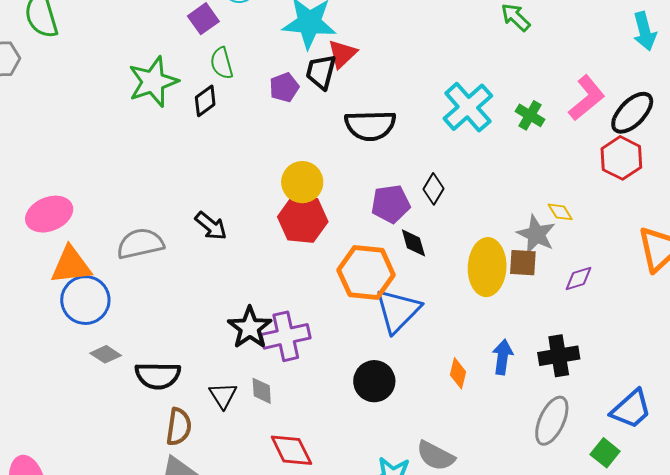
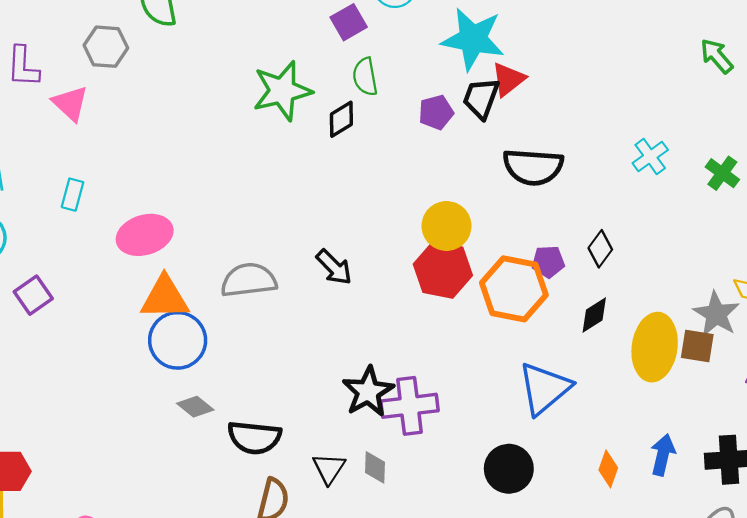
cyan cross: (468, 107) -> (650, 157), size x0.6
purple pentagon: (391, 204) -> (548, 262), size x0.7
black diamond: (413, 243) -> (594, 315), moved, turned 68
orange hexagon: (366, 272) -> (514, 289), moved

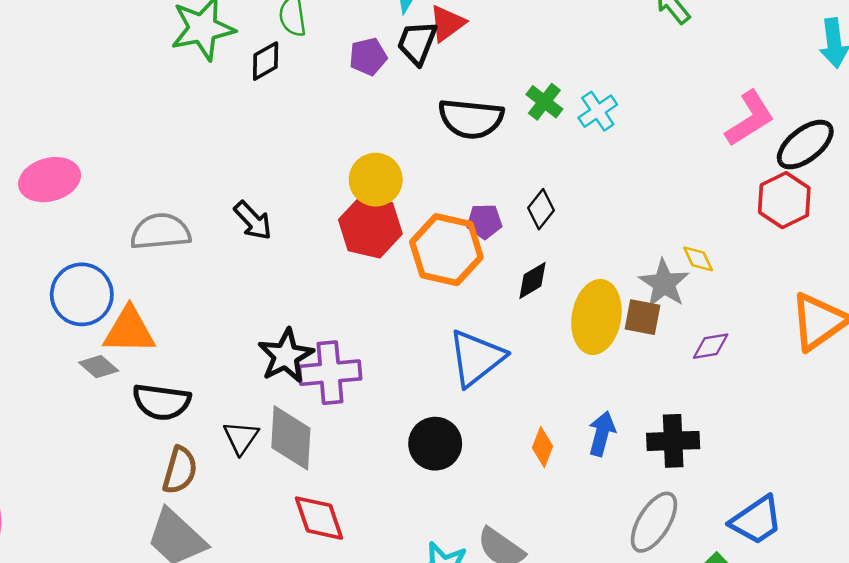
green cross: (722, 173) -> (544, 102), moved
orange triangle: (165, 298) -> (129, 330), moved
gray diamond: (375, 467) -> (291, 438), size x1.8

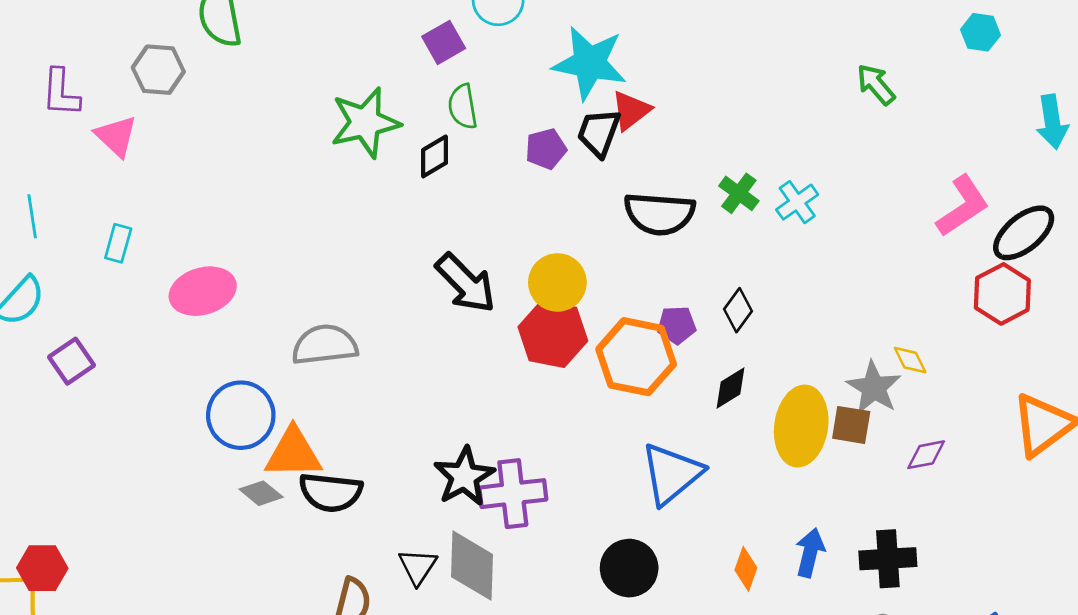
black arrow: (253, 221) -> (466, 283), moved, size x1.4
black semicircle: (162, 402) -> (331, 492), moved

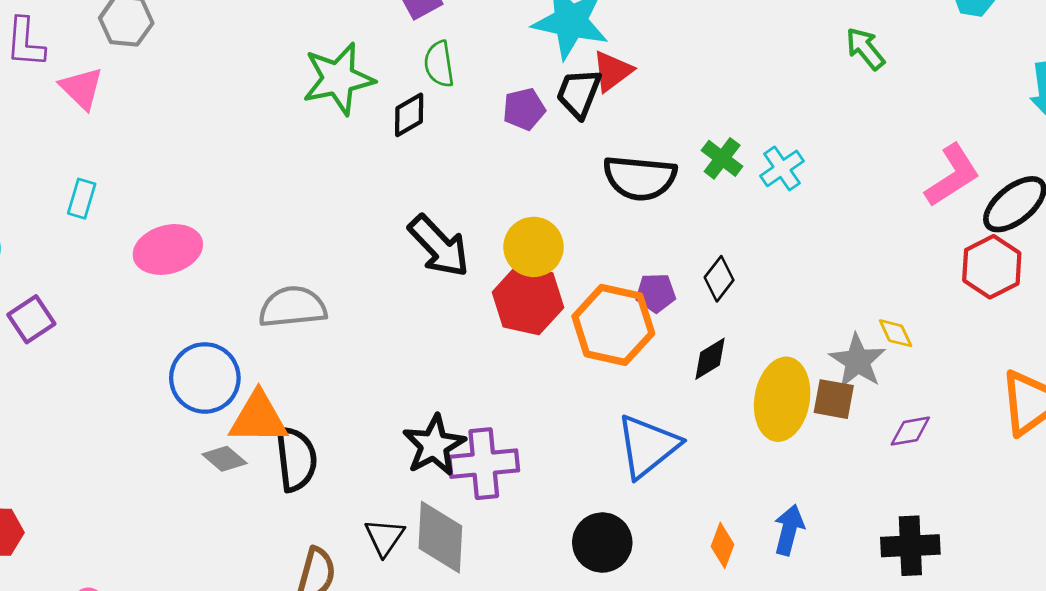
black semicircle: (331, 492) -> (296, 459), turned -104
black cross: (888, 559) -> (910, 546), moved

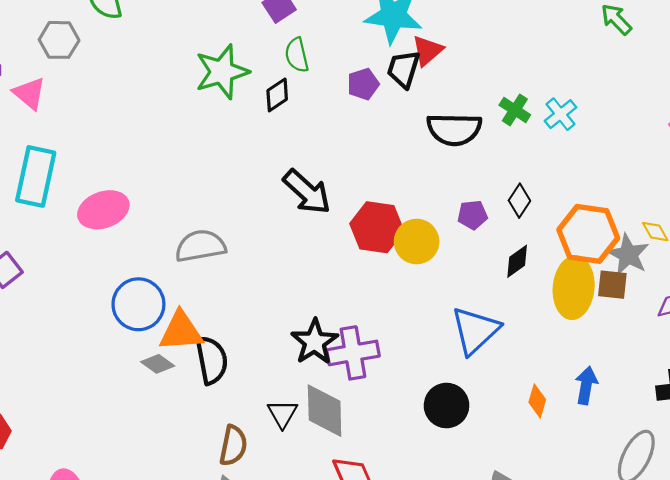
cyan rectangle: (82, 199) -> (36, 176), size x2.0
yellow circle: (534, 247) -> (417, 242), moved
orange hexagon: (613, 325) -> (588, 234), moved

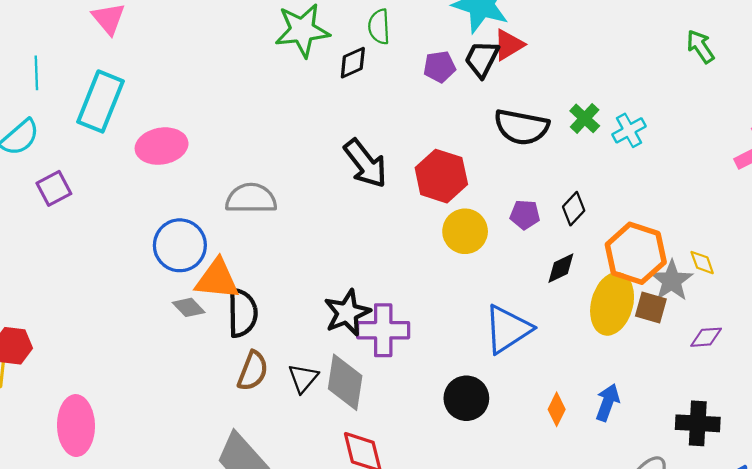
red hexagon: (377, 227) -> (441, 176), moved
brown semicircle: (233, 446) -> (253, 371), moved

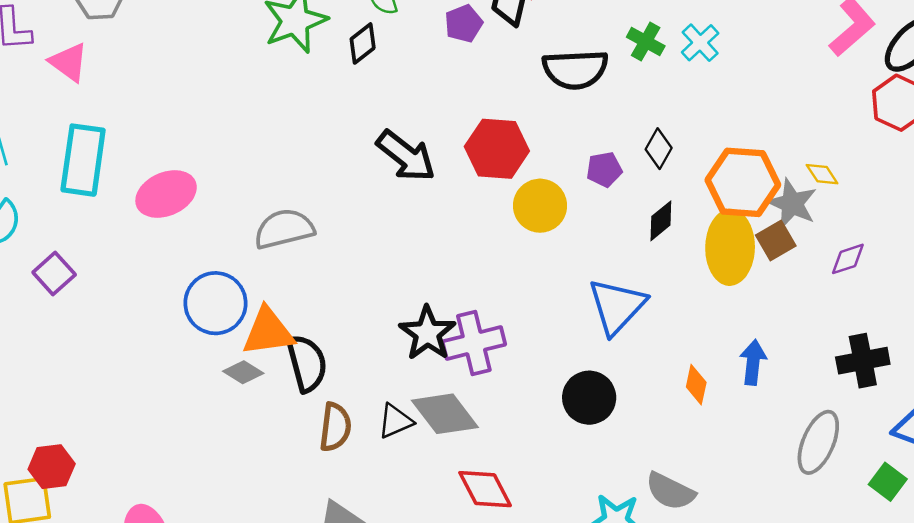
brown square: (651, 308) -> (776, 241), turned -32
black triangle: (303, 378) -> (395, 421), turned 40
gray diamond: (345, 382) -> (445, 414), turned -32

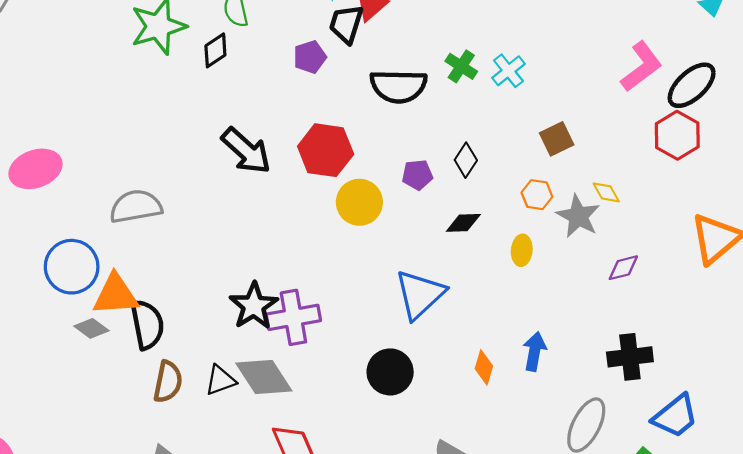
purple pentagon: (464, 23) -> (310, 57), moved
orange hexagon: (743, 182) -> (537, 195), size x0.5
black diamond: (661, 221) -> (463, 223), turned 33
brown square: (776, 241) -> (557, 139), moved
yellow ellipse: (730, 247) -> (522, 250), size x0.5

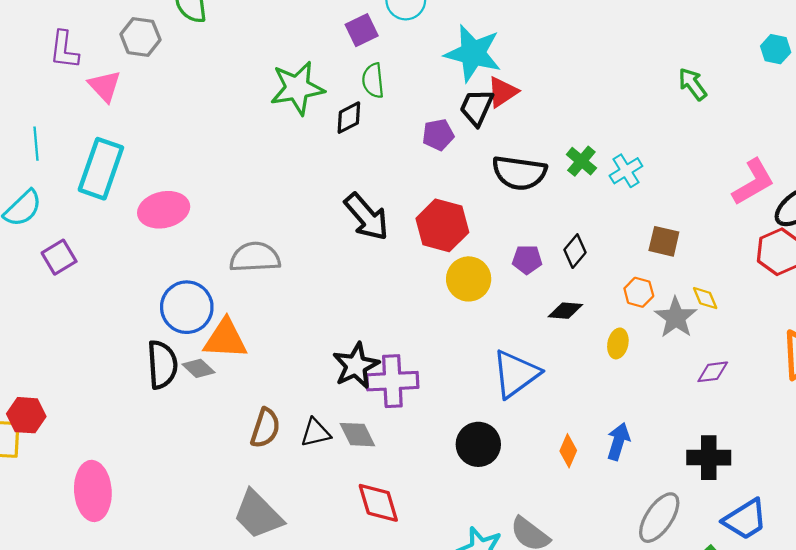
brown square: (557, 139) -> (664, 241), turned 32
black semicircle: (147, 325) -> (162, 365), moved
gray diamond: (264, 377) -> (357, 435), size x0.7

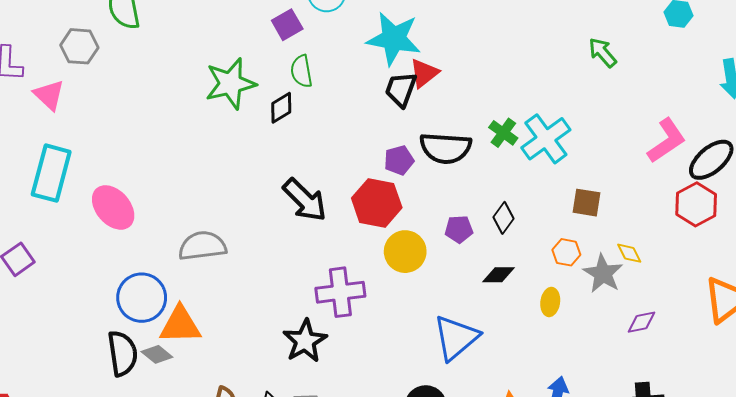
purple pentagon: (438, 135) -> (399, 160), moved
cyan cross: (626, 171) -> (546, 139), size x1.6
pink ellipse: (164, 210) -> (113, 207), turned 66
purple cross: (392, 381) -> (340, 292), moved

